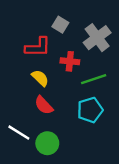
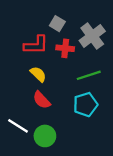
red cross: (70, 61) -> (65, 48), moved

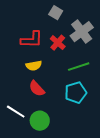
gray square: (57, 24) -> (56, 13), moved
red cross: (65, 48) -> (58, 43), turned 35
yellow semicircle: (38, 74) -> (34, 66), turned 126

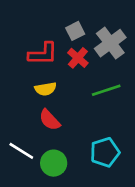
gray square: (56, 13) -> (75, 31), moved, turned 32
cyan pentagon: (76, 93) -> (105, 152), moved

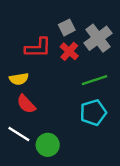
yellow semicircle: (46, 89) -> (19, 79), moved
red semicircle: (50, 120) -> (26, 104), moved
cyan pentagon: (105, 152) -> (93, 112), moved

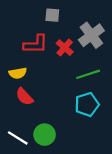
gray square: (67, 27) -> (52, 15), moved, turned 32
white line: (19, 134) -> (18, 138), moved

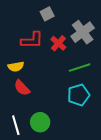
gray square: (52, 15) -> (47, 14), turned -32
white line: (18, 138) -> (16, 125), turned 42

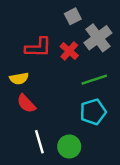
gray square: (47, 14) -> (73, 16), moved
green circle: (40, 122) -> (69, 147), moved
white line: (16, 125) -> (39, 142), moved

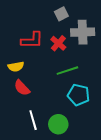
gray cross: (98, 38) -> (83, 32), turned 35
green line: (94, 80) -> (67, 71), moved
cyan pentagon: (93, 112) -> (79, 95), turned 30

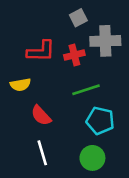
red cross: (58, 43) -> (74, 55), turned 35
red semicircle: (22, 88) -> (41, 115), moved
green circle: (58, 124) -> (92, 158), moved

